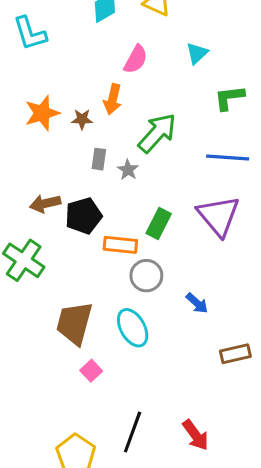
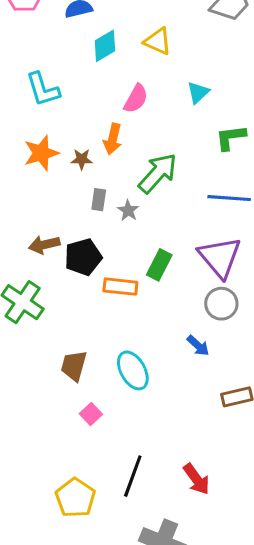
cyan L-shape: (30, 33) -> (43, 89), moved
gray circle: (146, 276) -> (221, 304), moved
brown trapezoid: (74, 323) -> (74, 366), size x0.7

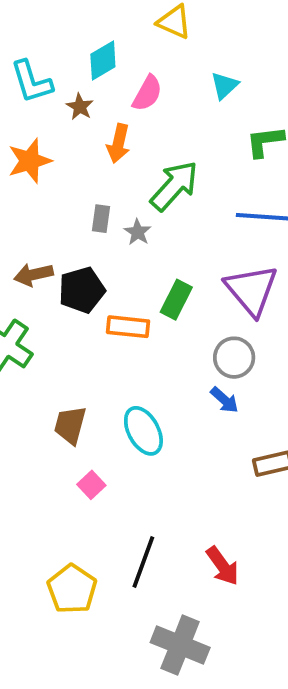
cyan diamond: (105, 46) -> (103, 60), moved
brown star: (82, 159) -> (80, 107), moved, turned 30
gray circle: (221, 304) -> (234, 358), moved

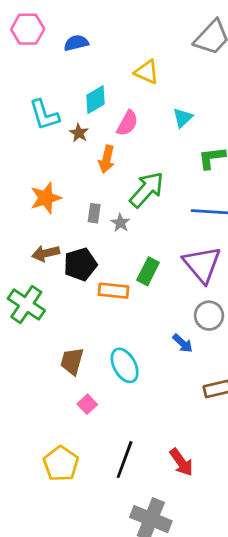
orange star: (30, 161) -> (46, 198), moved
gray circle: (234, 358) -> (209, 316), moved
yellow pentagon: (72, 589) -> (61, 464), moved

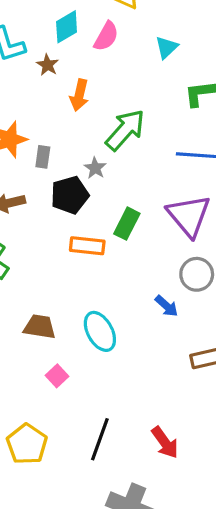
pink semicircle: (127, 123) -> (106, 36), moved
gray rectangle: (94, 213) -> (43, 157), moved
black pentagon: (80, 264) -> (70, 195), moved
brown trapezoid: (72, 361) -> (40, 327), turned 84

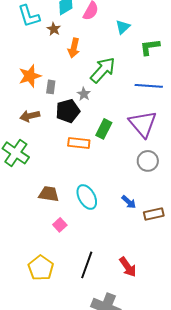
cyan triangle: (167, 47) -> (123, 27), moved
blue arrow: (167, 306) -> (129, 202), moved

